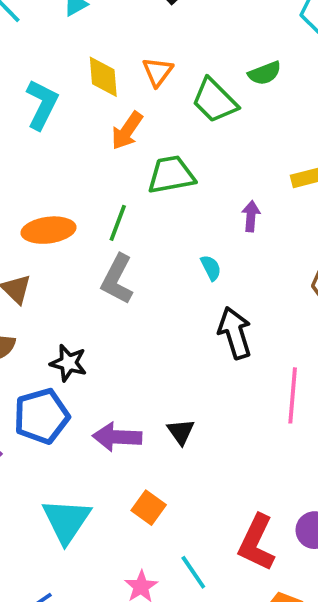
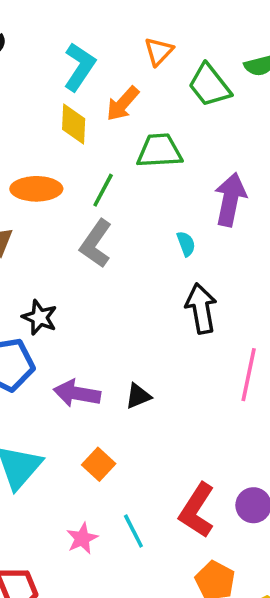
yellow diamond: (103, 77) -> (74, 124), moved
cyan L-shape: (42, 104) -> (79, 67), moved
purple arrow: (251, 216) -> (230, 199), size x1.8
black triangle: (181, 432) -> (138, 396), turned 36

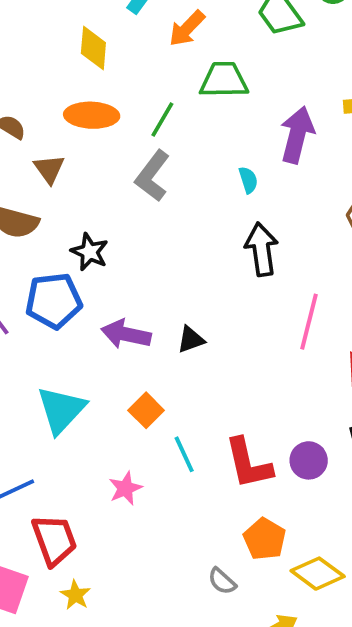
yellow diamond: (74, 124) -> (93, 48), moved
red L-shape: (197, 510) -> (248, 463), turned -48
cyan line: (133, 531) -> (184, 454), moved

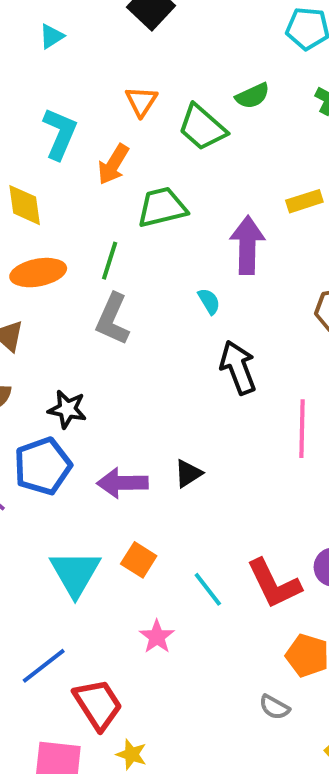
orange square: (146, 410) -> (139, 560), moved

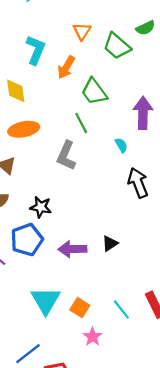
green trapezoid: (162, 207) -> (94, 92), turned -112
green line: (110, 261) -> (81, 123), moved, turned -45
orange square: (139, 560) -> (80, 308), moved

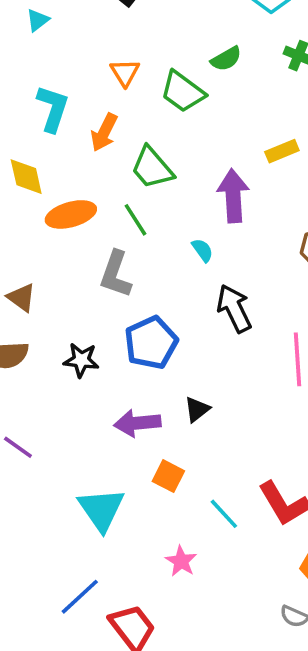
orange ellipse: (24, 129) -> (71, 214), moved
blue pentagon: (27, 240) -> (151, 343), moved
orange square: (80, 308) -> (168, 476), moved

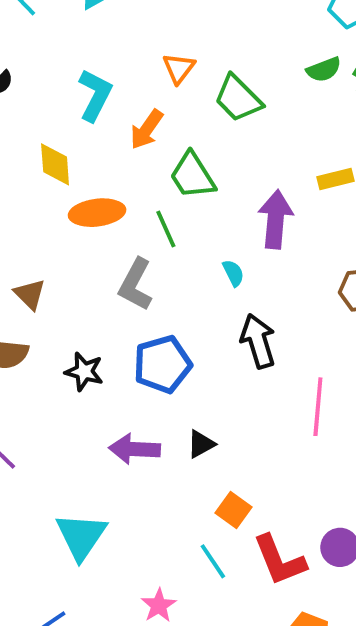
green semicircle: (226, 59) -> (324, 70), moved
orange square: (168, 476) -> (234, 510), moved

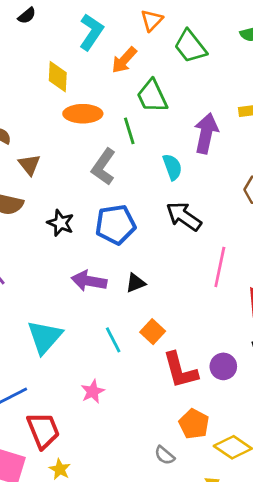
cyan semicircle: (233, 273) -> (172, 167), size x1.4
black arrow: (258, 341) -> (184, 216), turned -45
cyan line: (213, 561) -> (113, 340), moved

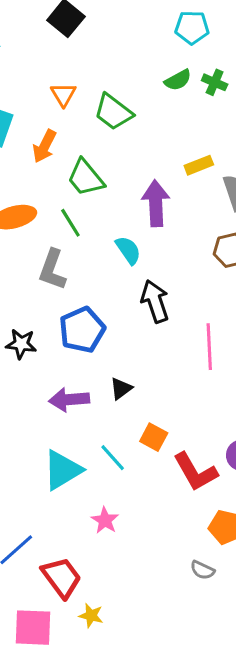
black arrow: (184, 216) -> (155, 301), turned 51
cyan triangle: (45, 337) -> (62, 470), moved, turned 33

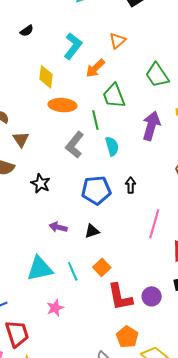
green trapezoid: (113, 112) -> (157, 75), moved
cyan semicircle: (128, 250) -> (112, 146), moved
black arrow: (155, 301) -> (131, 185), size x0.6
blue pentagon: (82, 330) -> (96, 190), moved
purple arrow: (69, 400) -> (58, 227), size x0.7

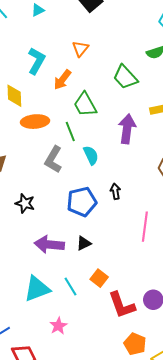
purple arrow: (58, 227) -> (49, 245), size x1.6

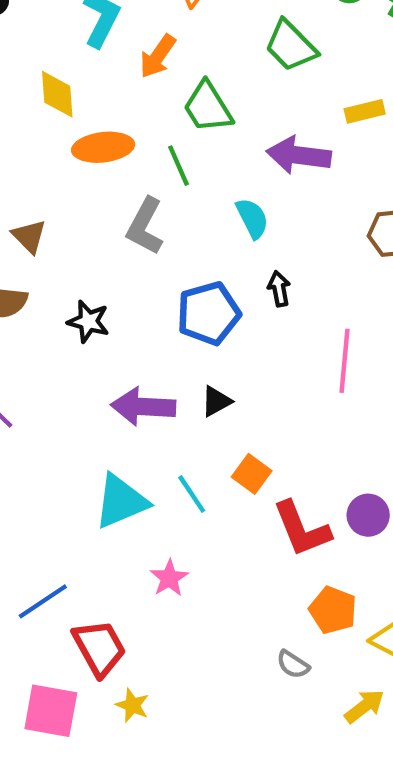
purple arrow: (127, 129) -> (299, 155), turned -88
cyan semicircle: (91, 155) -> (252, 218), moved

